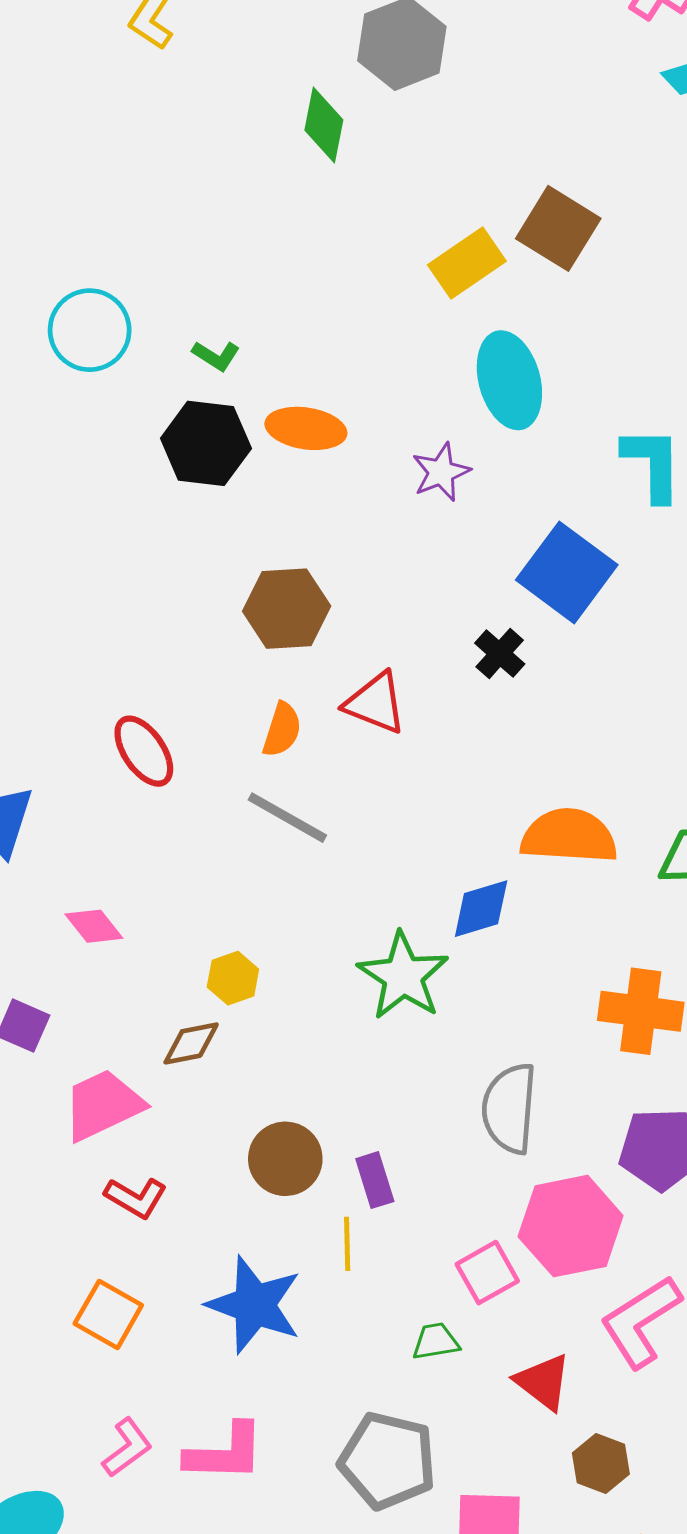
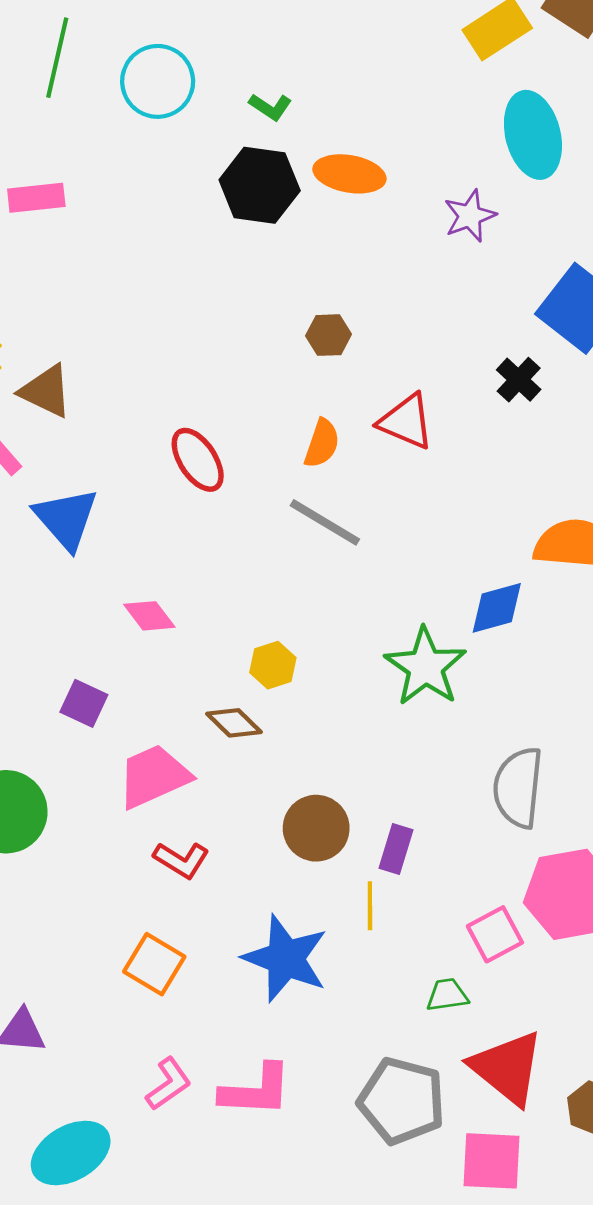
brown hexagon: (287, 609) -> (329, 335), size x0.6
brown diamond: (191, 1043) -> (234, 723), turned 54
purple rectangle: (375, 1180) -> (396, 849), turned 33
red triangle: (543, 1382) -> (507, 1068), moved, size x1.5

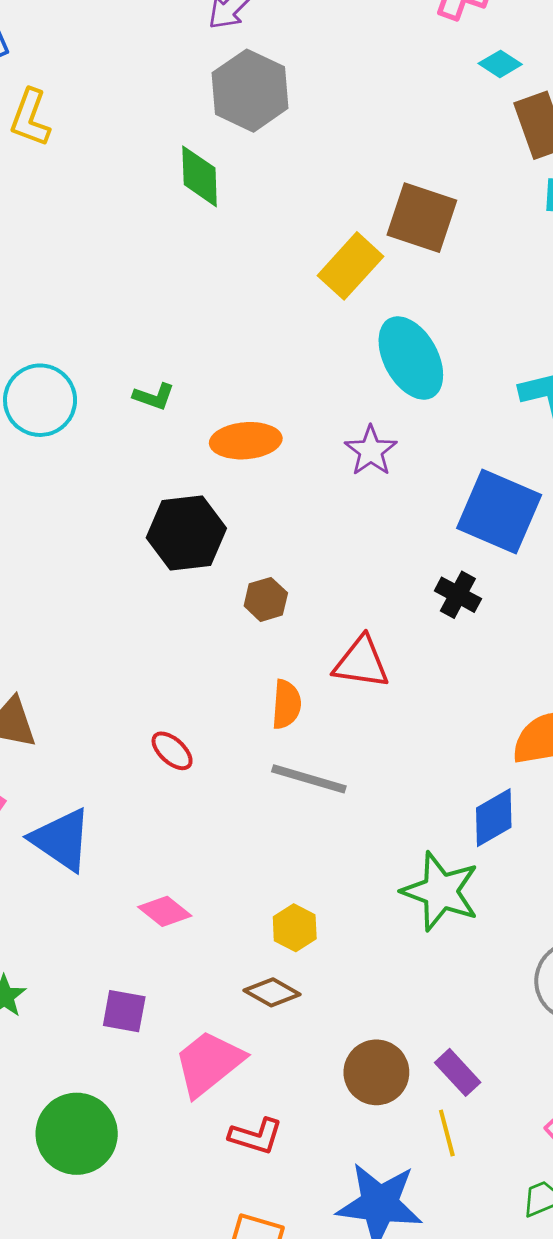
black hexagon: (260, 185) -> (186, 533), moved
red ellipse: (198, 460) -> (172, 751), size x0.7
purple rectangle: (396, 849) -> (458, 1072), turned -45

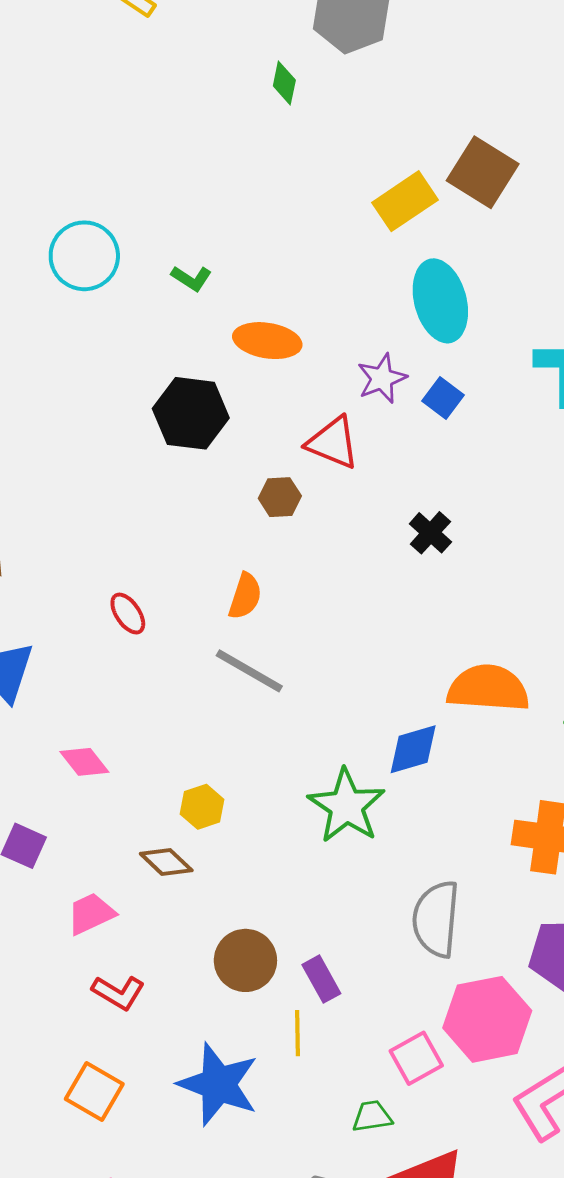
green diamond: (200, 176) -> (284, 83), size x0.7
blue square: (499, 511) -> (443, 398), moved, size x0.5
brown hexagon: (266, 599) -> (280, 497), moved
red triangle: (361, 663) -> (333, 443), moved
pink trapezoid: (209, 1063) -> (91, 914), size x0.7

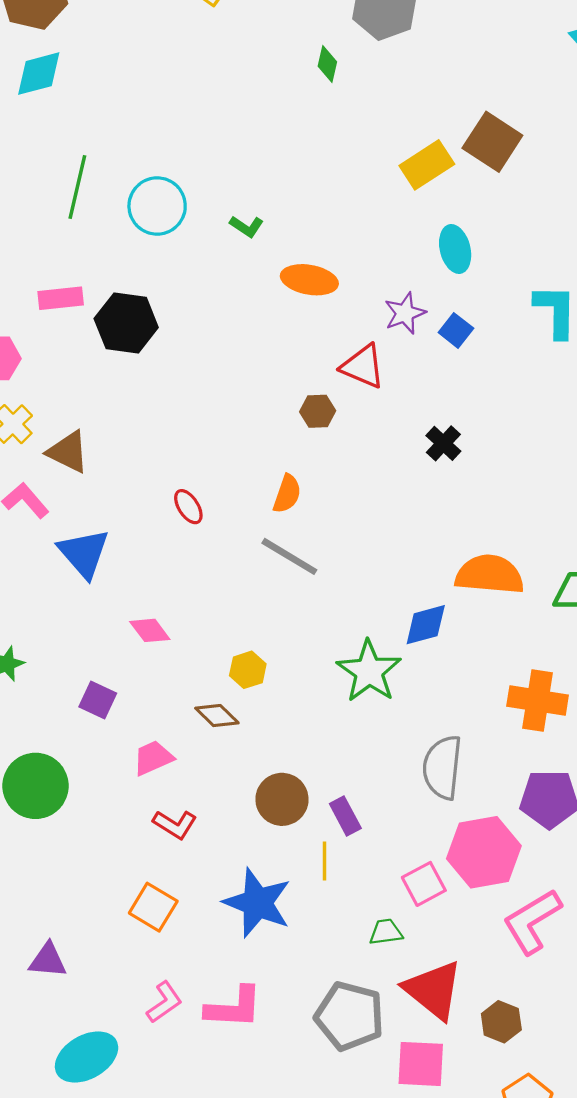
cyan ellipse: (440, 301) -> (455, 249), size x0.7
black hexagon: (191, 413) -> (126, 323), moved

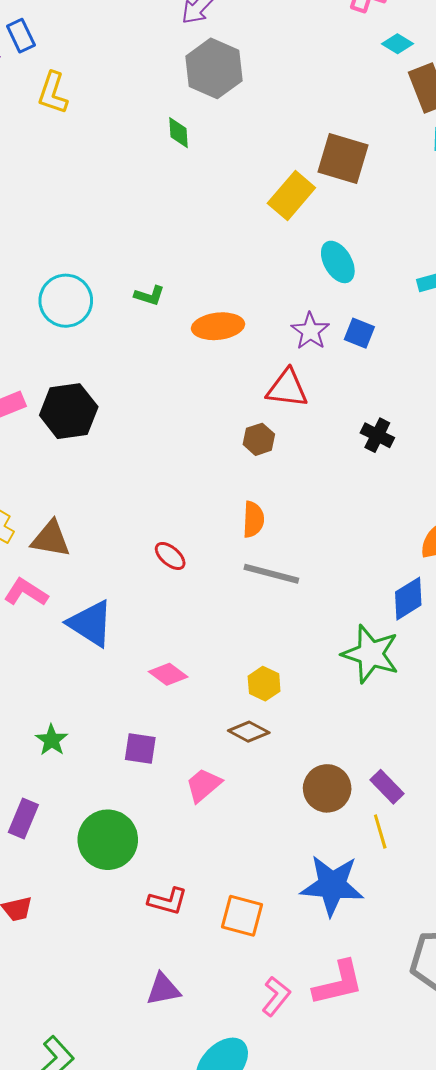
red L-shape: (175, 824) -> (168, 901), moved

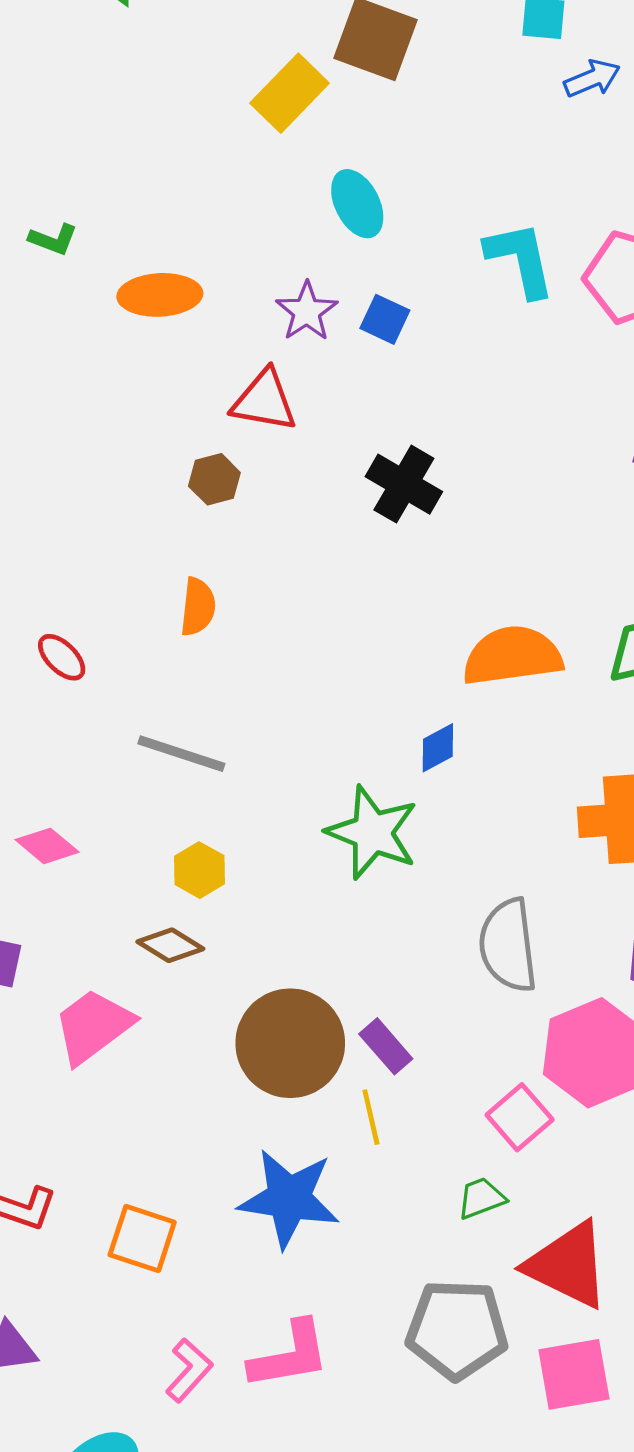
black cross: (377, 435) -> (404, 484), size x1.4
gray line: (271, 574) -> (181, 754), moved
blue diamond: (408, 599) -> (438, 748), size x0.7
pink trapezoid: (204, 785) -> (93, 1026), size x1.4
brown circle: (327, 788) -> (290, 1043), size x1.4

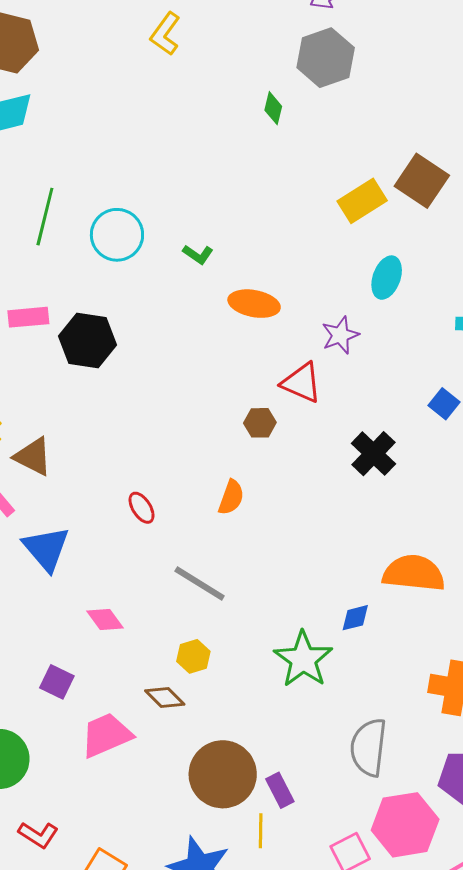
cyan ellipse: (357, 204) -> (387, 278), turned 33
blue square: (385, 319) -> (444, 404), moved

